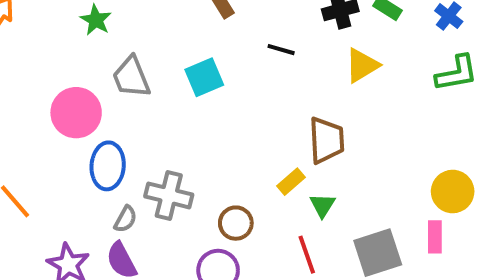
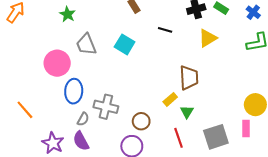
cyan square: (204, 77) -> (125, 44), turned -36

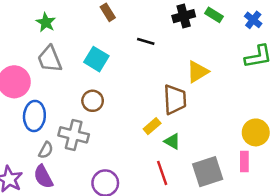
green star: (67, 14) -> (46, 22), moved
yellow triangle: (208, 38) -> (198, 72), moved
green triangle: (187, 112) -> (172, 141), turned -32
brown circle: (141, 121) -> (93, 101), moved

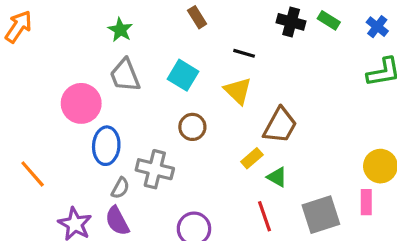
black cross: (184, 16) -> (291, 22), turned 30
yellow triangle: (198, 72) -> (238, 91), moved, turned -45
brown trapezoid: (175, 100) -> (280, 125), turned 32
brown circle: (93, 101) -> (192, 127), moved

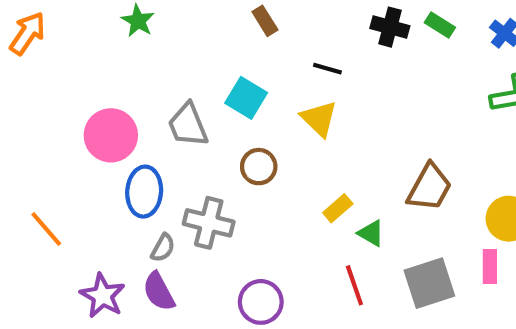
green star: (120, 30) -> (138, 21), moved
gray trapezoid: (125, 75) -> (188, 125), moved
brown trapezoid: (280, 125) -> (429, 187), moved

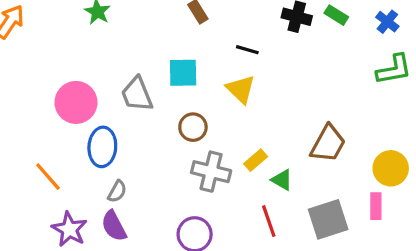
cyan square: (246, 98) -> (183, 73), turned -32
gray cross: (209, 223) -> (211, 172), moved
orange line: (46, 229) -> (48, 177), moved

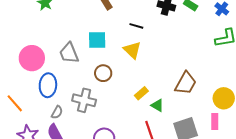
gray cross: (211, 172) -> (84, 100), moved

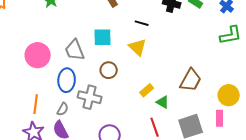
blue ellipse: (48, 85) -> (67, 80), moved
orange line: (15, 103) -> (36, 104), moved, turned 48

